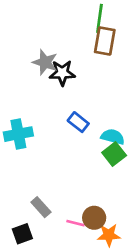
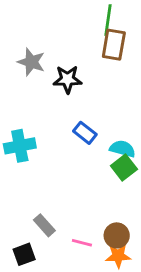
gray star: (45, 62) -> (31, 62), moved
brown circle: (94, 218) -> (117, 235), moved

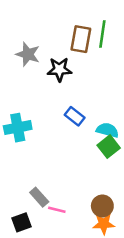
green line: (108, 20) -> (102, 34), moved
brown rectangle: (114, 45) -> (81, 39), moved
pink line: (82, 243) -> (57, 210), moved

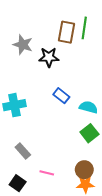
green square: (109, 147) -> (89, 133), moved
gray rectangle: (39, 197) -> (23, 151), moved
black square: (21, 222) -> (18, 183), turned -35

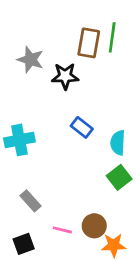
cyan semicircle: (88, 107) -> (118, 143), turned -102
brown circle: (84, 170) -> (94, 226), moved
black square: (18, 183) -> (24, 244), turned 35

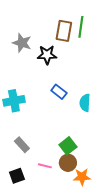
green square: (119, 177) -> (68, 146), moved

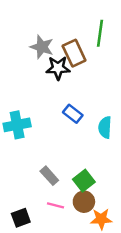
brown rectangle: (64, 31) -> (74, 53), moved, turned -35
gray star: (22, 43) -> (42, 47), moved
gray rectangle: (22, 145) -> (49, 176), moved

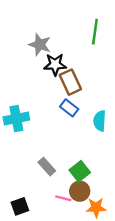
brown rectangle: (74, 53) -> (70, 82), moved
pink line: (55, 205) -> (63, 198), moved

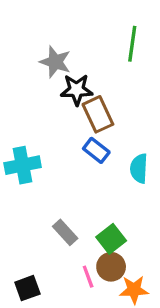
pink line: (63, 198) -> (88, 277), turned 56

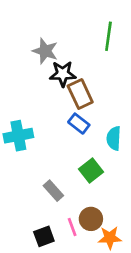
green square: (111, 239) -> (91, 171), moved
black square: (27, 288) -> (44, 236), moved

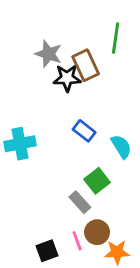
brown rectangle: (80, 94) -> (86, 65), moved
cyan semicircle: (114, 138) -> (121, 147), turned 145
gray rectangle: (53, 191) -> (80, 202), moved

